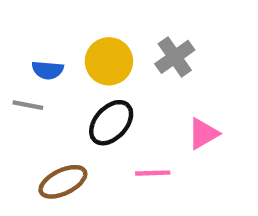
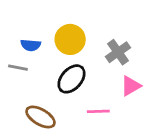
gray cross: (175, 57) -> (118, 52), moved
brown ellipse: (63, 182) -> (41, 117), turned 56

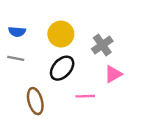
blue semicircle: (31, 45) -> (17, 32), moved
brown ellipse: (41, 117) -> (35, 101), turned 45

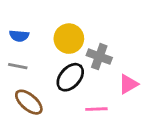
gray cross: (102, 45) -> (99, 57), moved, turned -35
brown ellipse: (35, 101) -> (29, 102), moved, turned -35

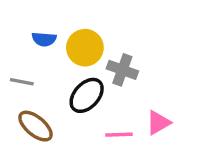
blue semicircle: (19, 36) -> (44, 39), moved
pink triangle: (128, 84) -> (158, 123), moved

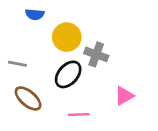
blue semicircle: (44, 39) -> (35, 14), moved
pink line: (119, 135) -> (79, 115), moved

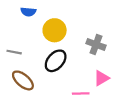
gray cross: (96, 54) -> (96, 44), moved
pink line: (79, 115) -> (81, 94), moved

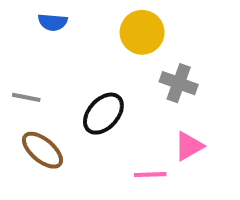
yellow circle: (55, 30) -> (142, 32), moved

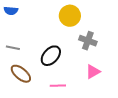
blue semicircle: (53, 22) -> (11, 11), moved
pink line: (150, 175) -> (58, 86), moved

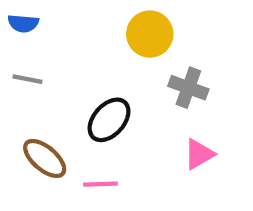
gray line: (13, 48) -> (28, 79), moved
pink line: (58, 86) -> (100, 184), moved

